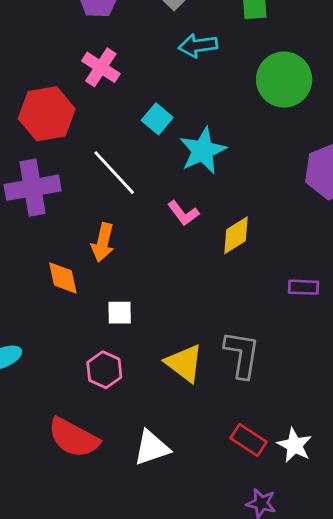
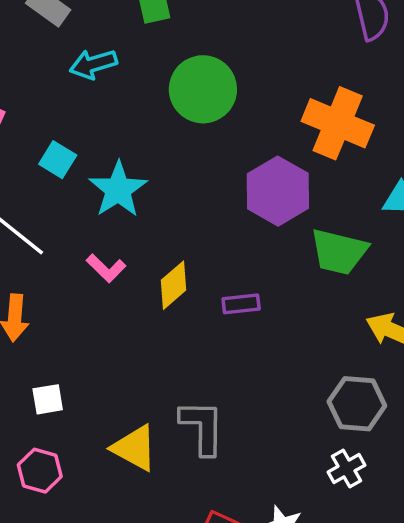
purple rectangle: (304, 287) -> (241, 304), moved

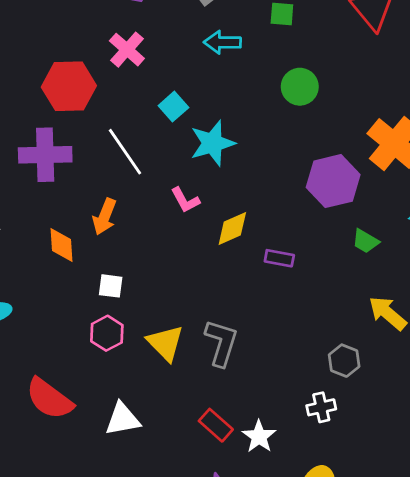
green circle: (203, 89) -> (300, 87), size x0.7
green trapezoid: (339, 252) -> (365, 241), size x0.6
gray hexagon: (357, 404) -> (344, 361), size x0.7
pink hexagon: (40, 471) -> (107, 333), moved

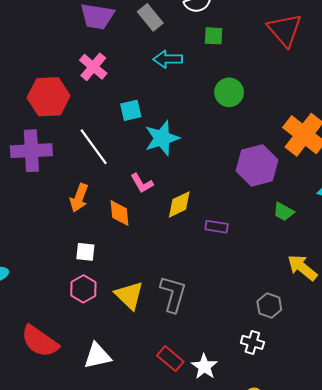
cyan square: (173, 107) -> (131, 110), turned 30
orange diamond: (61, 245) -> (119, 213), moved
white cross: (321, 407) -> (252, 342), turned 30

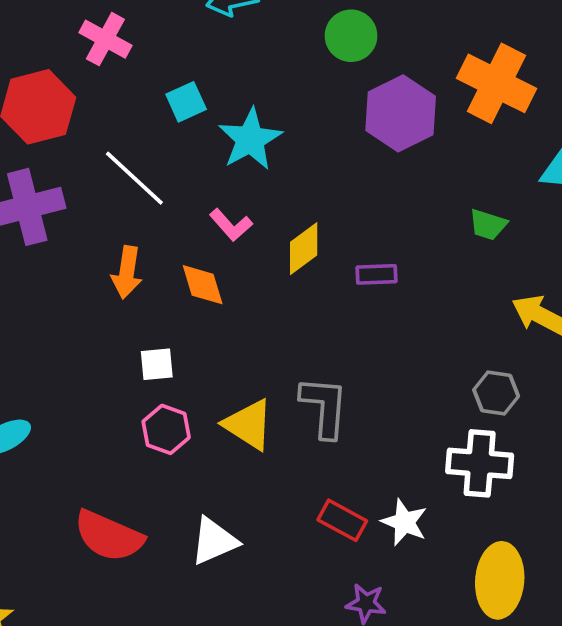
purple hexagon: (257, 165) -> (401, 113), moved
white cross: (252, 342) -> (480, 463), size x1.6

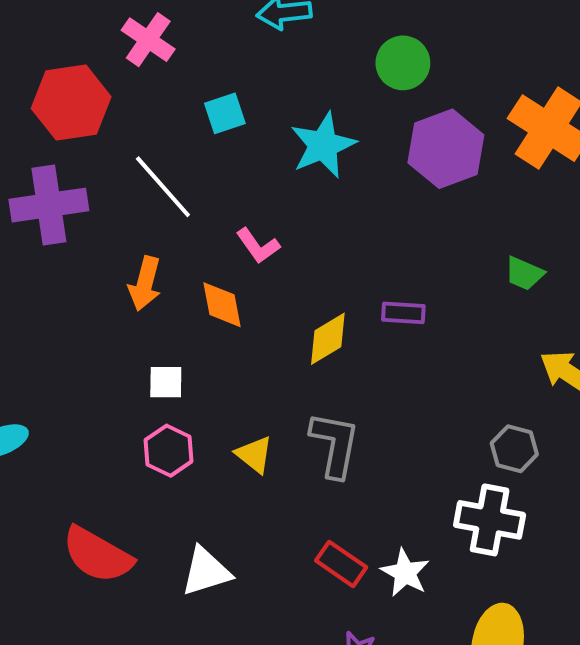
cyan star: (250, 139) -> (323, 145), moved
yellow diamond: (304, 249) -> (328, 339), moved
yellow triangle: (248, 425) -> (254, 455), size x0.7

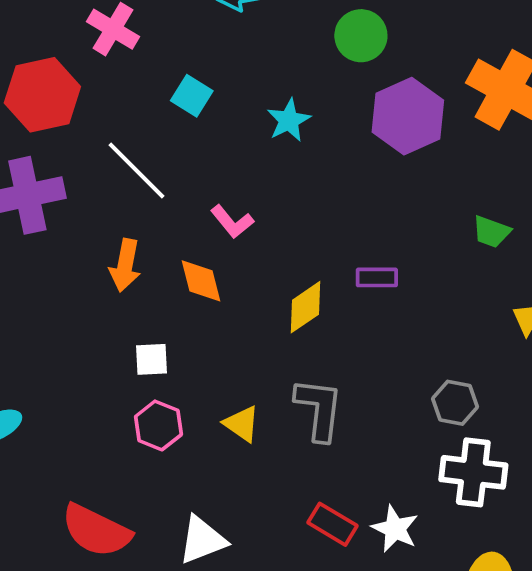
cyan square: (225, 113) -> (192, 96), turned -36
cyan star: (323, 145) -> (289, 120), size x0.7
gray hexagon: (514, 449) -> (455, 403), moved

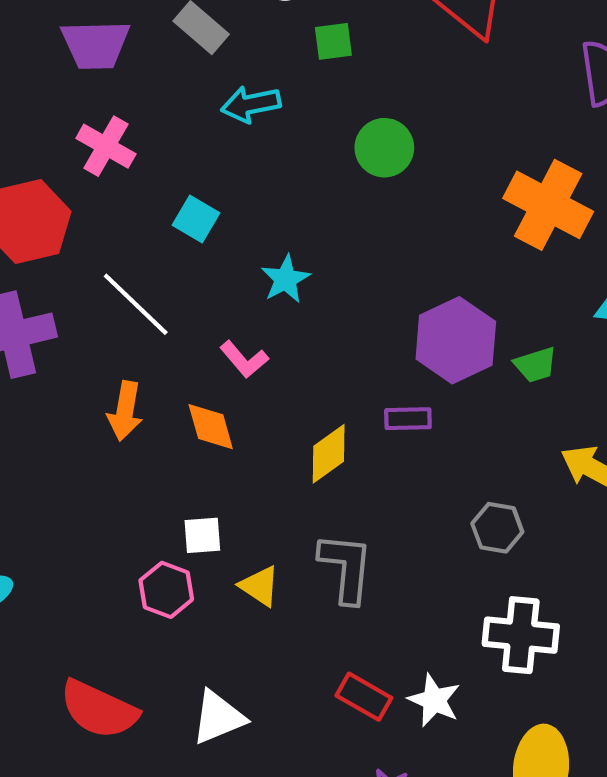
purple hexagon: (408, 116) -> (456, 340), moved
cyan star: (289, 120) -> (286, 279), moved
green trapezoid: (491, 232) -> (535, 365), turned -36
white square: (152, 359) -> (202, 535), moved
gray hexagon: (455, 403) -> (497, 528), moved

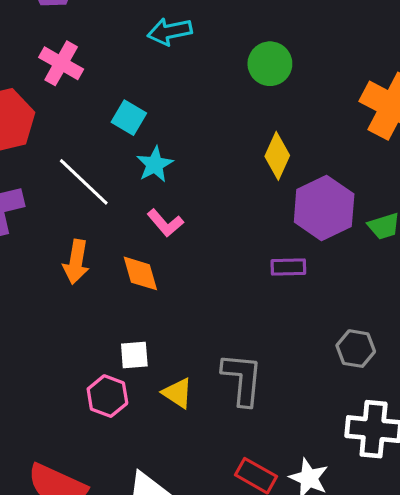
cyan star: (286, 279) -> (155, 164), moved
yellow diamond: (329, 454) -> (277, 156), moved, turned -30

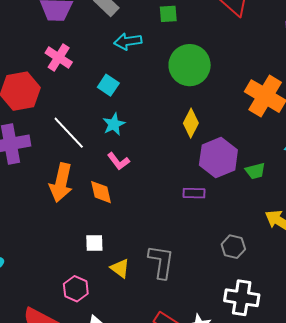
green circle: (270, 64) -> (190, 65), size x1.5
cyan square: (129, 118) -> (108, 85), moved
orange arrow: (76, 262) -> (61, 183), size x1.4
pink hexagon: (107, 396) -> (76, 289), moved

